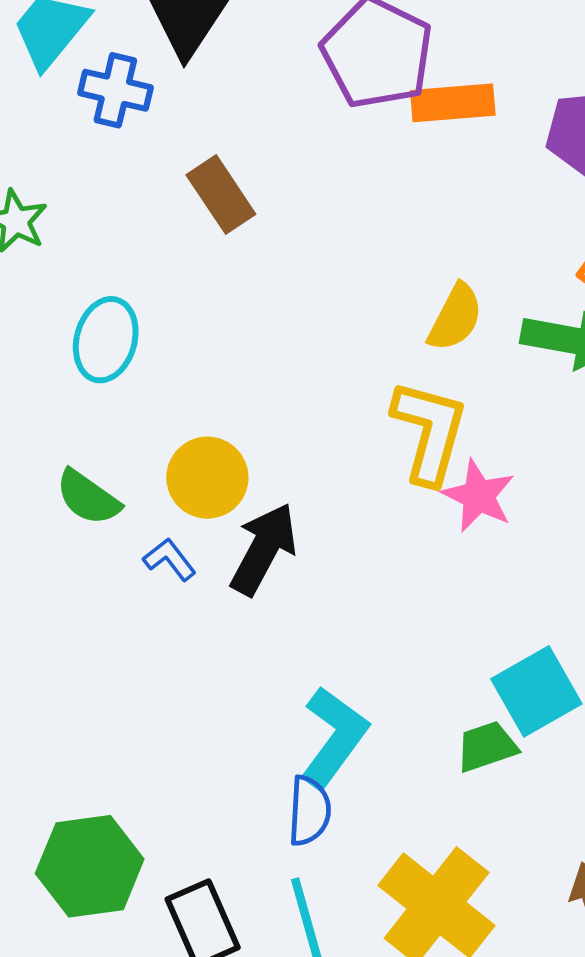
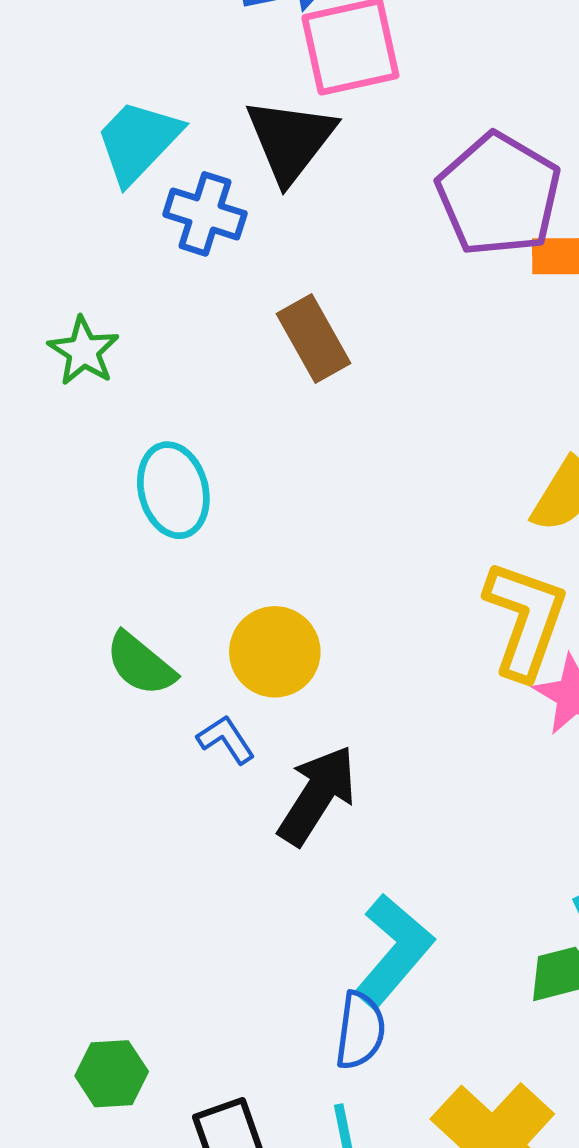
cyan ellipse: (106, 340) -> (173, 490), turned -34
black arrow: (264, 549) -> (317, 795), moved
green hexagon: (90, 866) -> (112, 1074), size x0.6

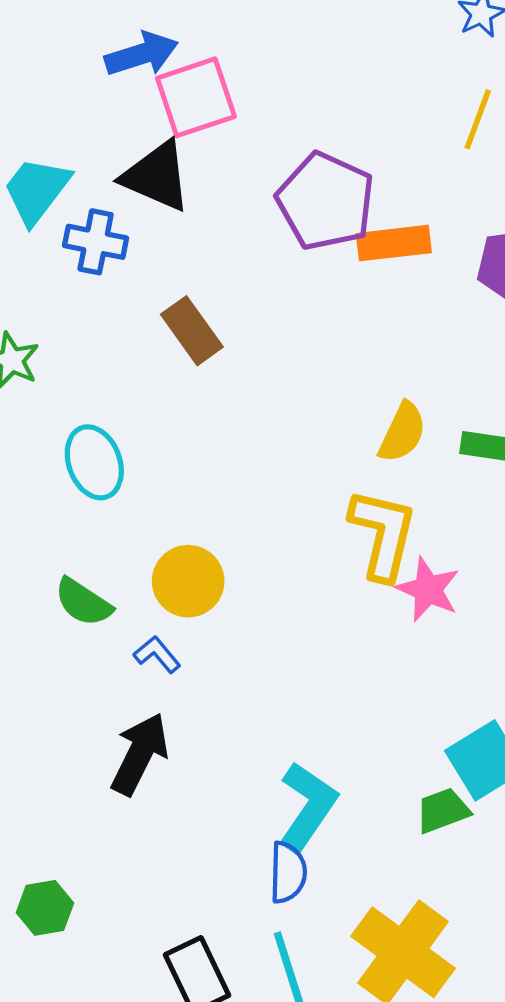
black triangle: (290, 140) -> (157, 176), turned -38
black arrow: (317, 795) -> (140, 754), moved
green hexagon: (112, 1074) -> (45, 908), moved

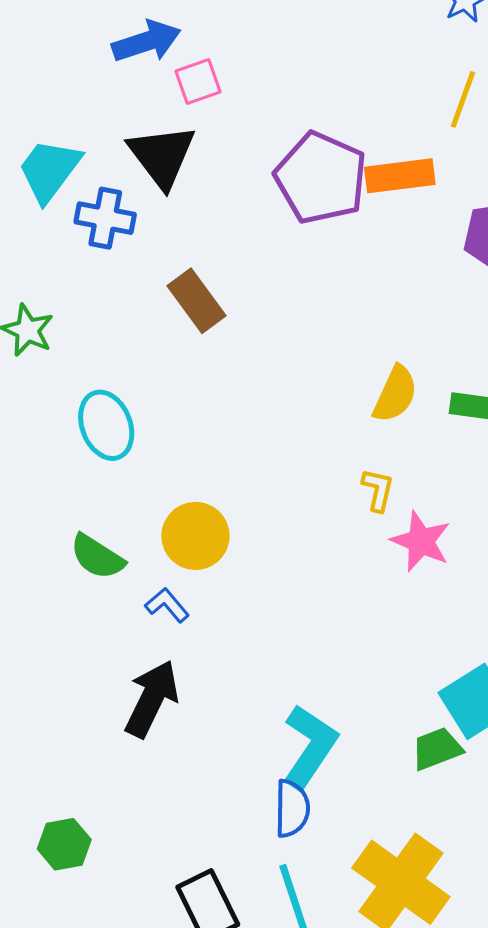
pink square: (196, 97) -> (198, 82), size x0.6
black triangle: (157, 176) -> (162, 156), turned 30
orange rectangle: (394, 243) -> (400, 176), moved
yellow L-shape: (383, 534) -> (378, 490), size x0.5

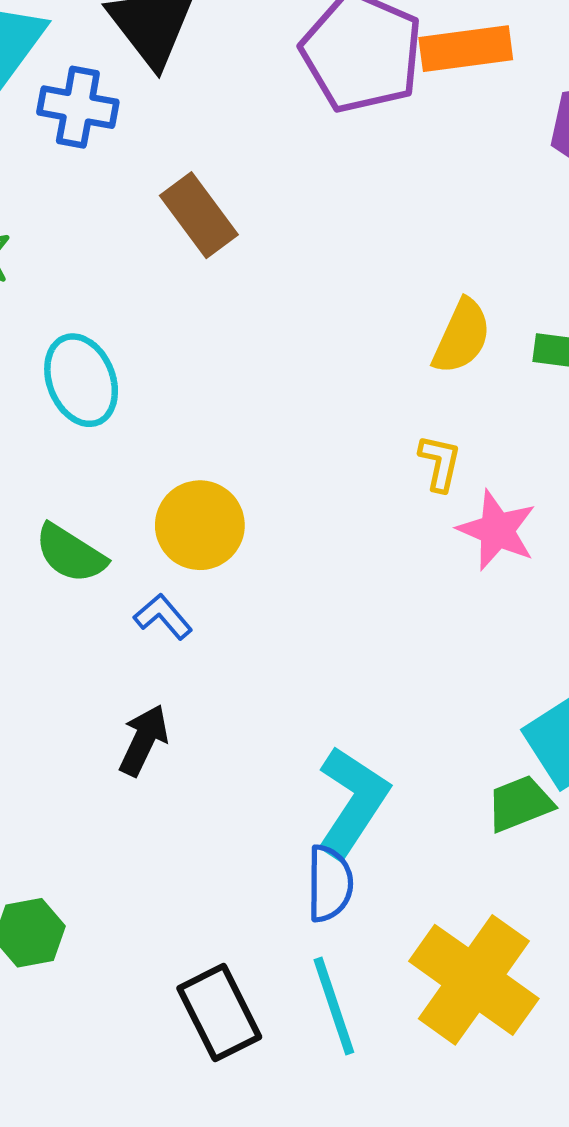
black arrow: (152, 699) -> (144, 740), size x0.7

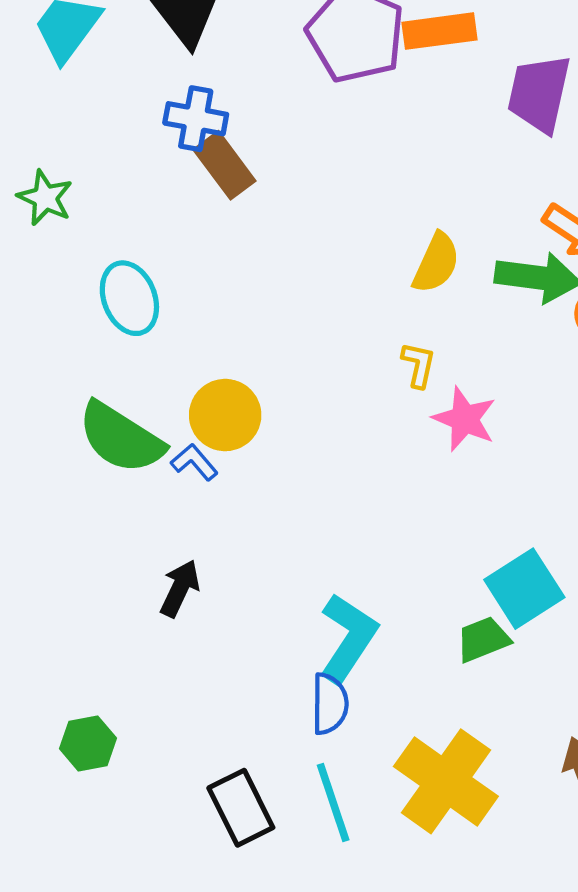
blue cross: (78, 107) -> (196, 119), moved
green semicircle: (70, 554) -> (121, 438), size x1.5
blue L-shape: (163, 617) -> (194, 462), moved

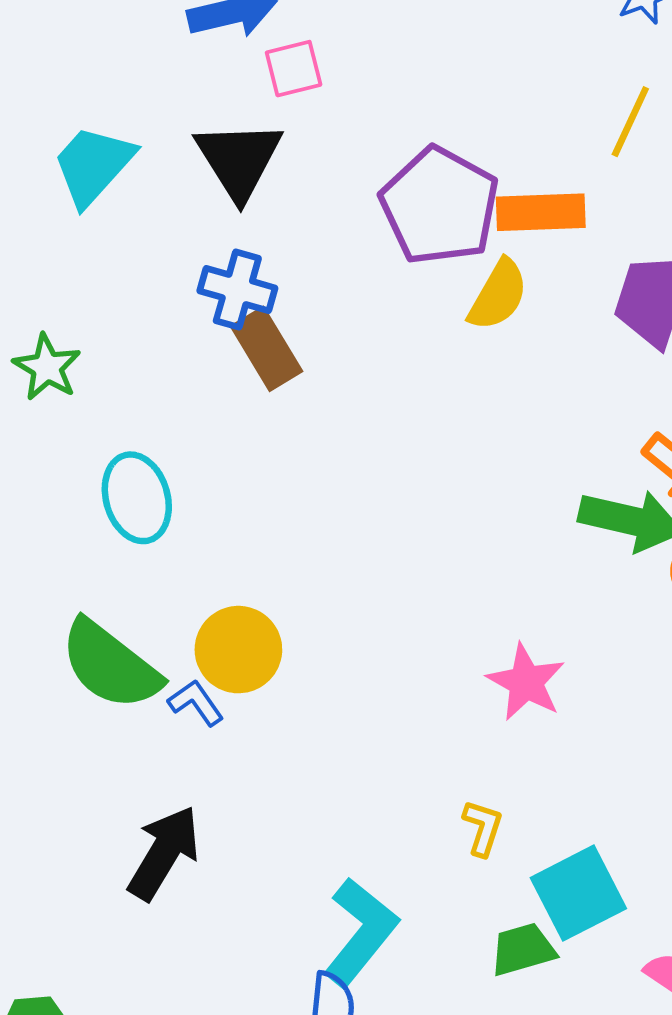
yellow semicircle: (436, 263) -> (498, 295), moved
yellow L-shape: (418, 365) -> (483, 828), moved
black arrow: (180, 588) -> (164, 853), size x1.4

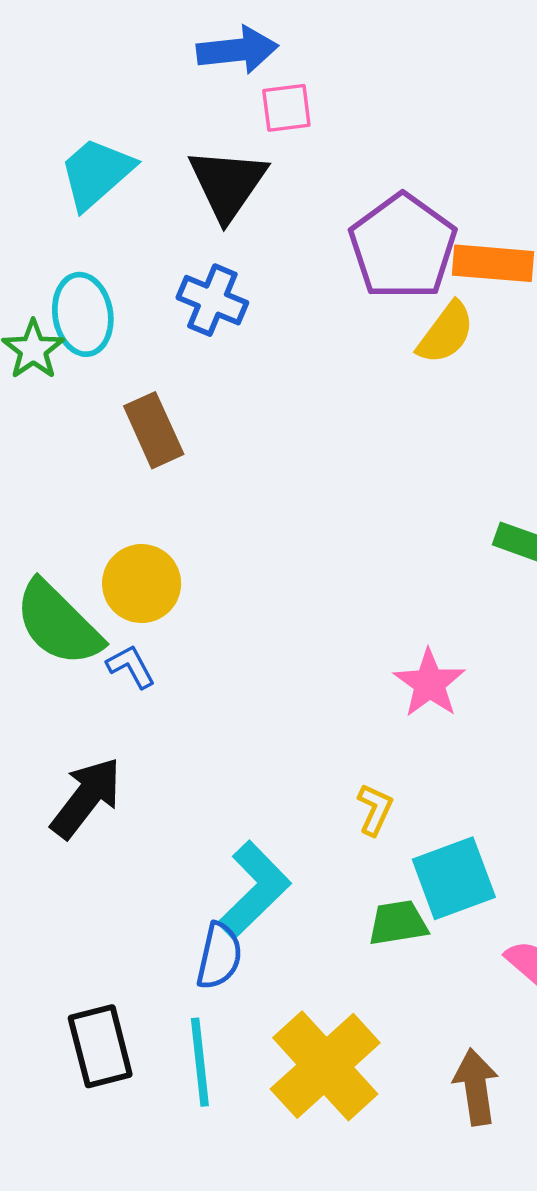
brown rectangle: (266, 349) -> (154, 430), moved
cyan ellipse: (137, 498) -> (83, 314), moved
yellow circle: (238, 650) -> (142, 584), moved

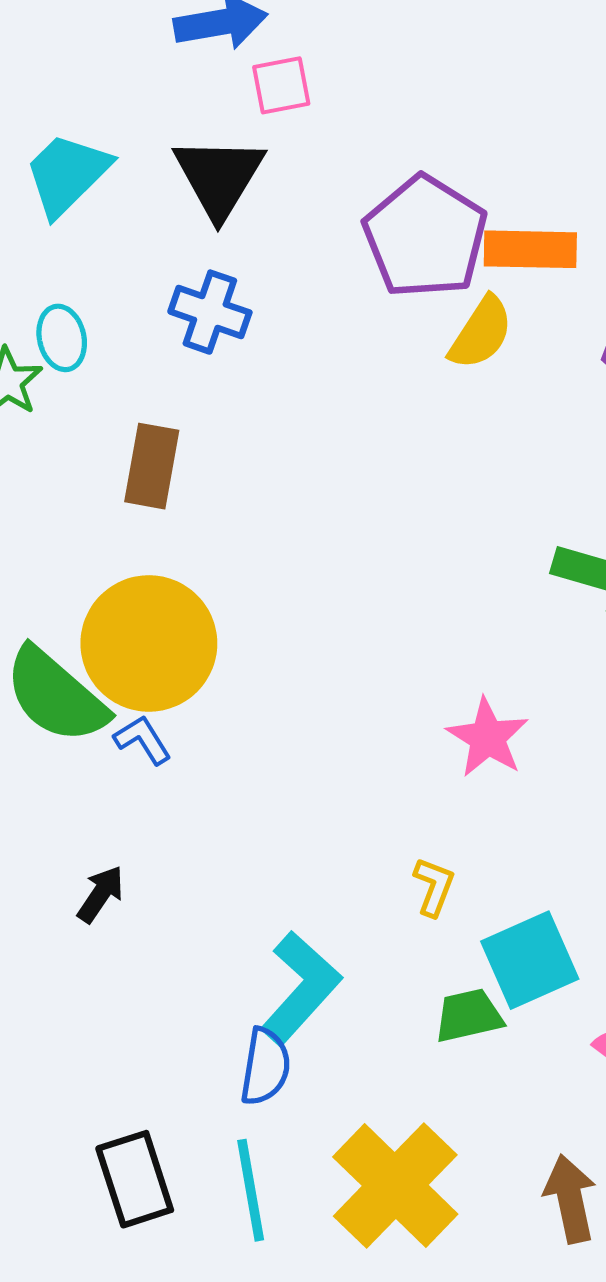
cyan ellipse: (83, 314) -> (62, 338), size x0.7
brown rectangle: (154, 430) -> (152, 466), turned 38
yellow circle: (142, 584) -> (149, 643), size x1.5
black arrow: (86, 798) -> (101, 894), size x0.6

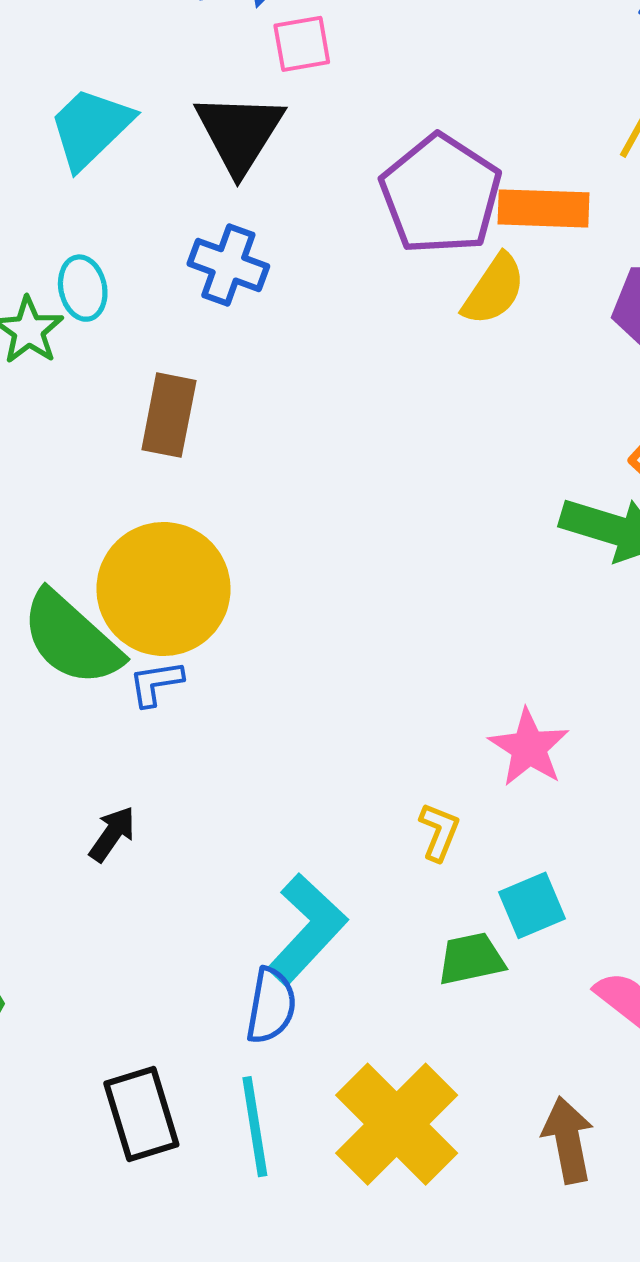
pink star: (488, 738) -> (529, 748), moved
blue L-shape: (143, 740) -> (156, 683), turned -68
cyan square: (530, 960) -> (532, 905), size x0.7

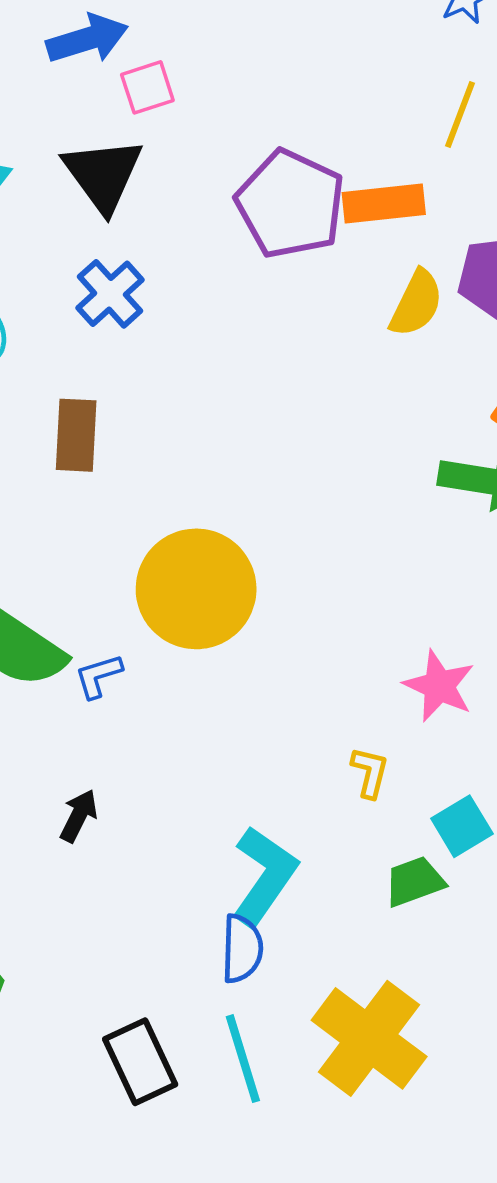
blue cross: (228, 265) -> (110, 294), turned 36
yellow semicircle: (494, 290) -> (416, 303), moved
yellow circle: (163, 589) -> (196, 589), moved

